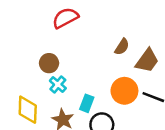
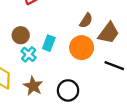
orange circle: (124, 91) -> (82, 48), moved
cyan rectangle: (87, 103) -> (49, 43), moved

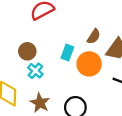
cyan rectangle: (49, 43) -> (67, 52), moved

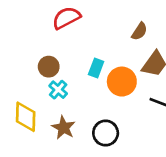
brown semicircle: (94, 36) -> (139, 31), moved

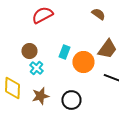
brown semicircle: (139, 31) -> (98, 14), moved, turned -88
brown star: (64, 128) -> (40, 96), turned 30

